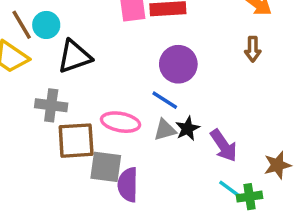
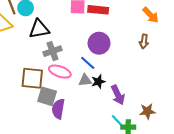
gray cross: (51, 105) -> (52, 51), moved, turned -36

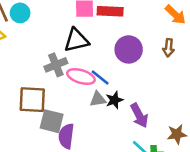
black triangle: (39, 29) -> (76, 40), moved
purple circle: (99, 43) -> (129, 49), moved
pink ellipse: (60, 72) -> (81, 77), moved

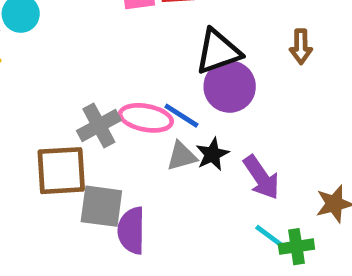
black triangle: (76, 40) -> (218, 52), moved
purple circle: (129, 49) -> (230, 87), moved
gray cross: (56, 65) -> (99, 126), moved

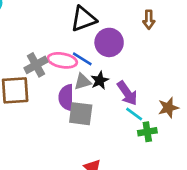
black triangle: (218, 52) -> (83, 19), moved
gray square: (101, 206) -> (81, 114), moved
purple semicircle: (131, 231) -> (66, 97), moved
cyan line: (270, 236) -> (134, 114), moved

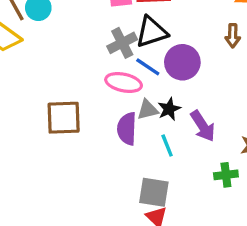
blue line: (82, 59) -> (148, 67), moved
gray cross: (36, 65) -> (122, 43), moved
gray square: (81, 114) -> (154, 192), moved
cyan line: (134, 114) -> (167, 145), moved, turned 30

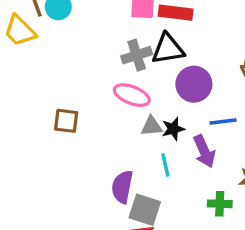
blue line: (148, 67) -> (223, 121), moved, turned -50
brown square: (64, 118) -> (66, 121), size x0.7
purple semicircle: (127, 129) -> (122, 187), moved

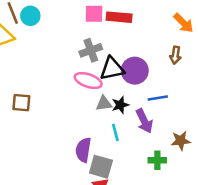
black triangle: (168, 49) -> (112, 69), moved
brown square: (66, 121) -> (21, 103), moved

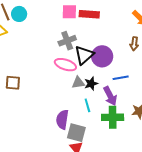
black triangle: (112, 69) -> (84, 55), turned -30
green cross: (157, 160) -> (113, 117), moved, size x1.5

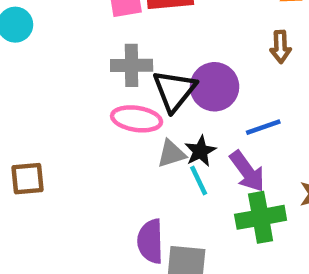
gray cross: (67, 41) -> (132, 65), turned 30
cyan line: (87, 105) -> (199, 180), moved

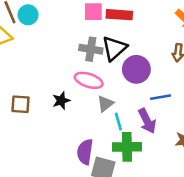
black triangle: (174, 91) -> (114, 48), moved
black star: (200, 151) -> (61, 101), moved
gray triangle: (171, 154) -> (105, 104), turned -30
green cross: (261, 217) -> (127, 147), moved

